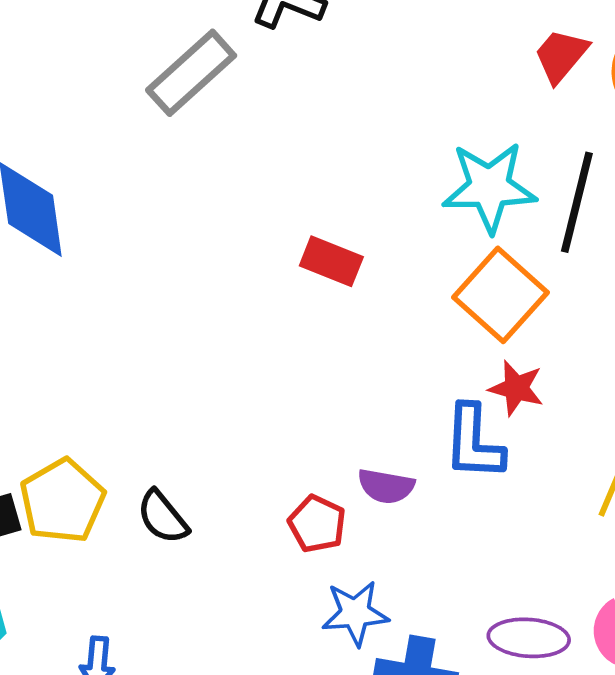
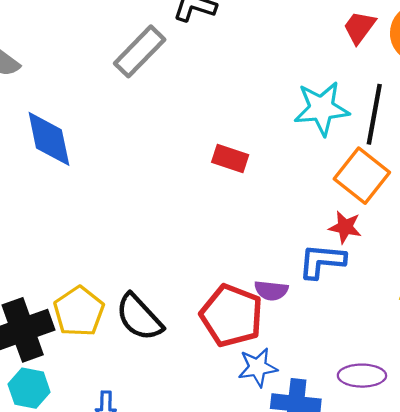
orange square: (500, 295) -> (362, 176), moved
blue L-shape: (474, 442) -> (322, 261), turned 96
black semicircle: (163, 517) -> (139, 317), size x1.5
red pentagon: (317, 524) -> (232, 316), size x1.8

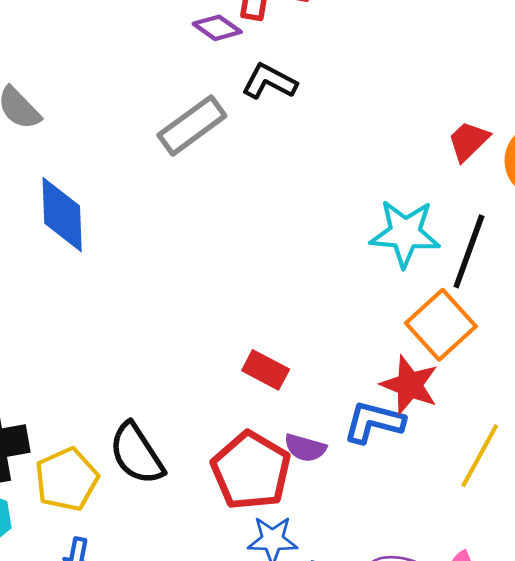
red rectangle: (230, 158) -> (266, 370), moved
red star: (345, 227) -> (410, 385), size x1.4
yellow pentagon: (79, 311) -> (67, 479), moved

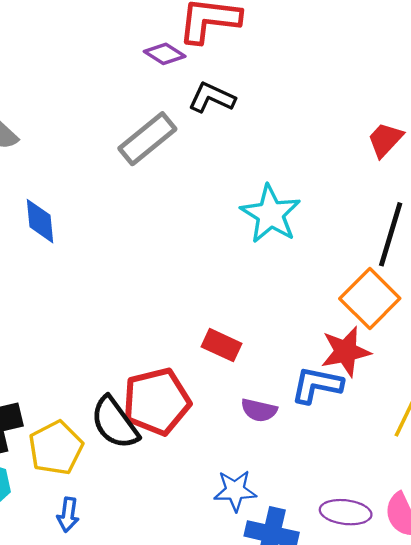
blue diamond: (62, 215) -> (40, 221), size x0.7
cyan star: (405, 233) -> (270, 214), moved, turned 30
red star: (410, 385) -> (346, 352), turned -30
red pentagon: (251, 471) -> (157, 402), moved, turned 30

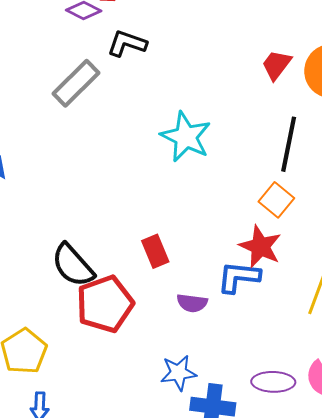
orange square: (370, 298) -> (276, 200), size x0.7
red rectangle: (222, 345) -> (155, 251), turned 48
red star: (346, 352) -> (260, 247), turned -30
black semicircle: (115, 423) -> (73, 265), moved

